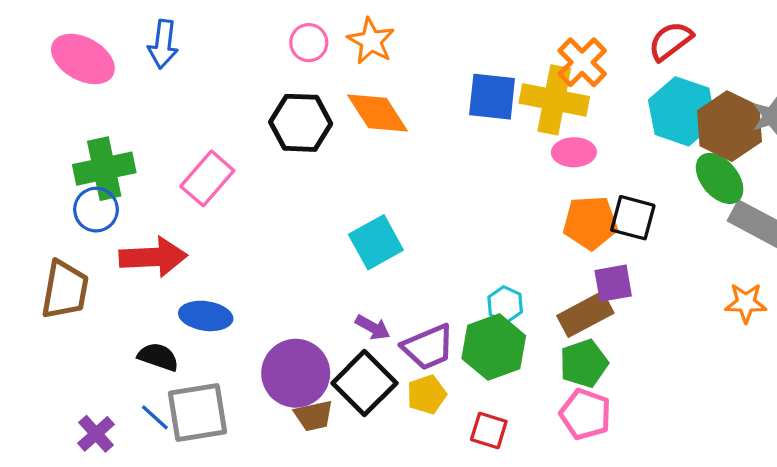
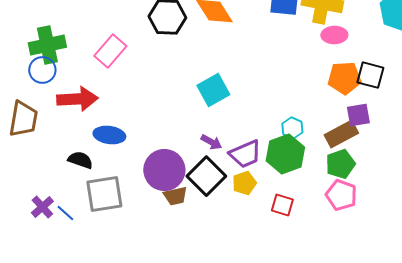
blue line: (155, 417) -> (65, 213), moved

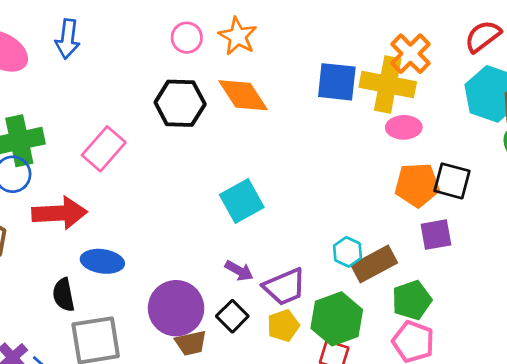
brown rectangle: (341, 134) -> (374, 264), moved
green hexagon: (285, 154) -> (337, 319), moved
black semicircle: (80, 160) -> (64, 295), turned -120
black square: (206, 176) -> (232, 316), size x0.6

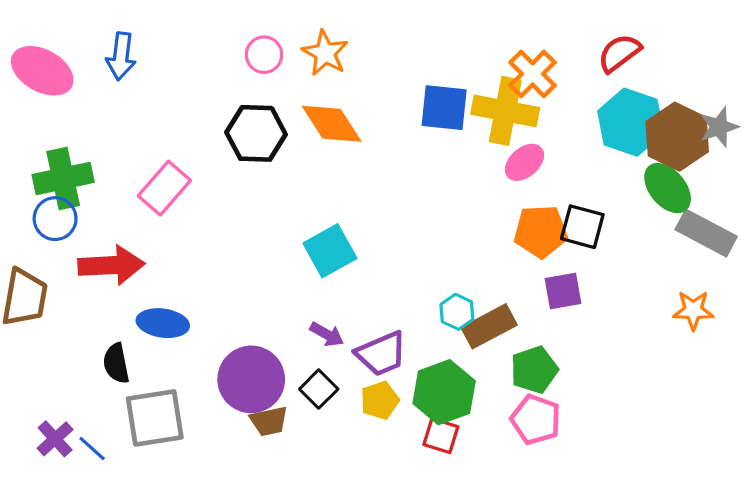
pink ellipse: (404, 127) -> (524, 162), turned -40

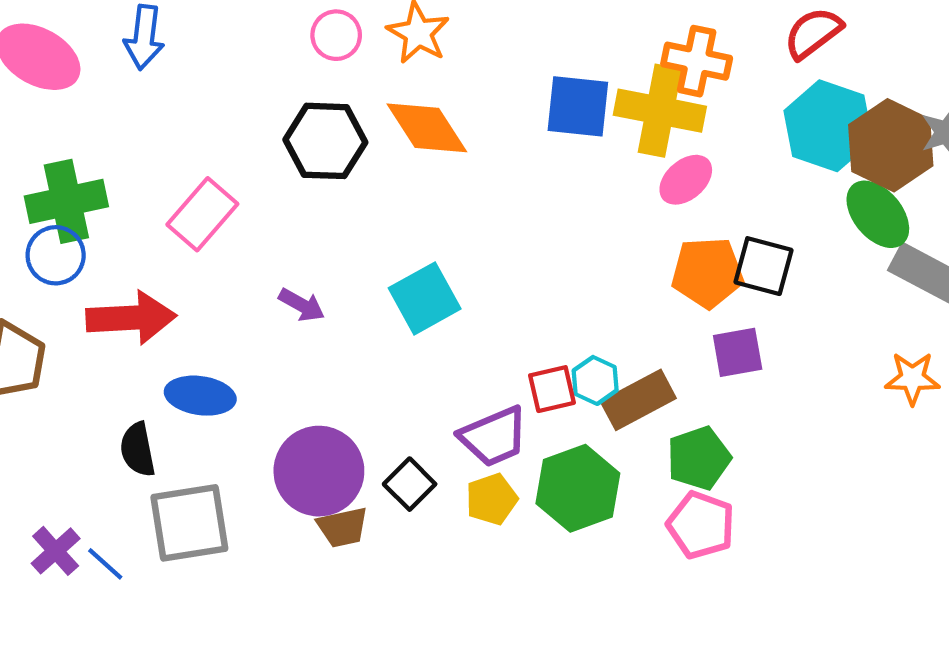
orange cross: (533, 74) -> (697, 61), turned -33
purple arrow: (327, 334) -> (302, 305), moved
red square: (441, 436) -> (552, 389), moved, turned -30

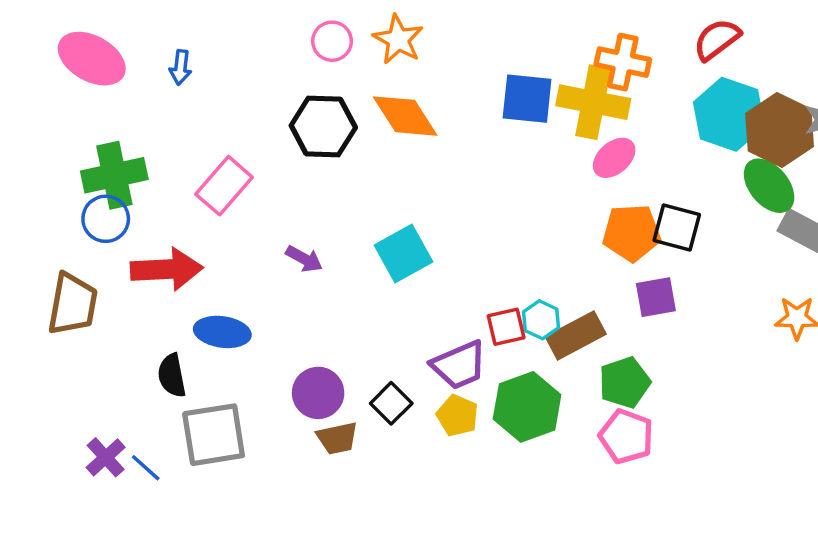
blue arrow: (144, 37) -> (181, 67), moved, size x0.7
purple circle: (319, 471) -> (318, 393), size x0.7
yellow pentagon: (492, 499) -> (457, 416), turned -30

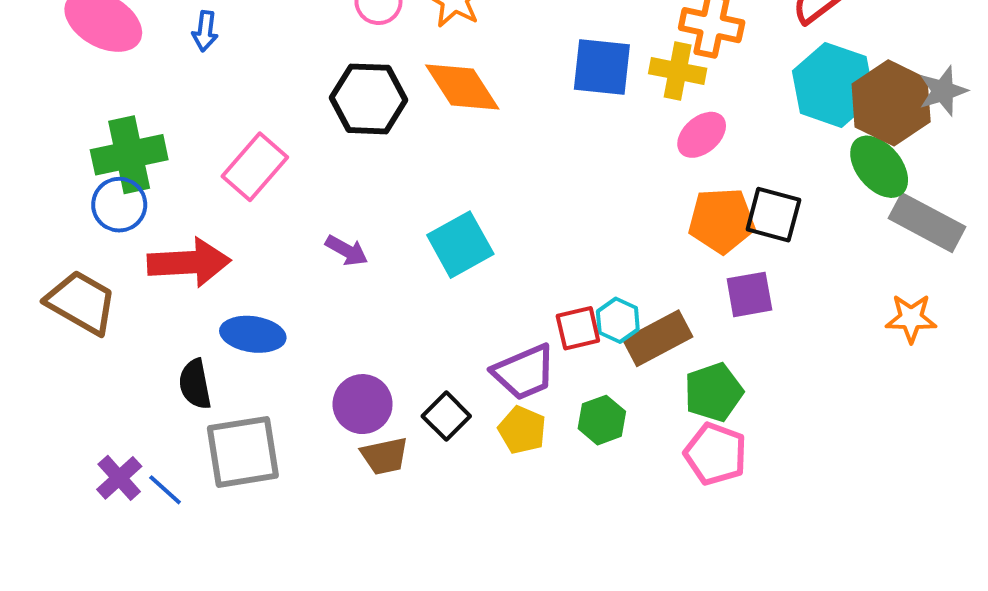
yellow cross: (593, 102) -> (678, 71), size x0.7
brown trapezoid: (73, 304) -> (81, 302), turned -70
green hexagon: (527, 407) -> (602, 420), size x0.6

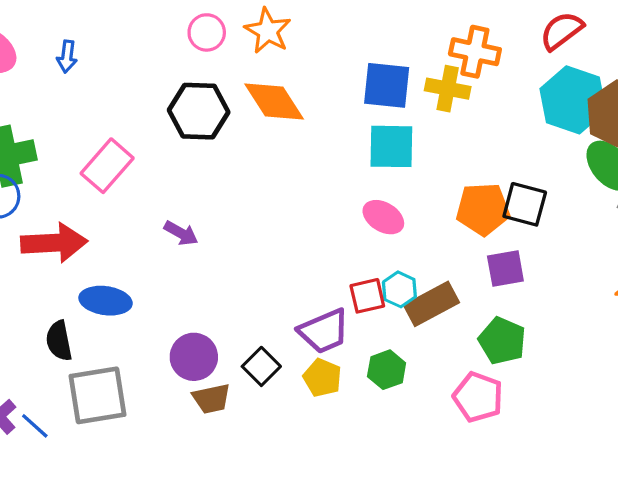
pink ellipse: (702, 135) -> (383, 217), moved, turned 72
cyan square: (460, 245) -> (391, 146), moved, turned 30
green pentagon: (714, 392) -> (502, 341), moved, turned -30

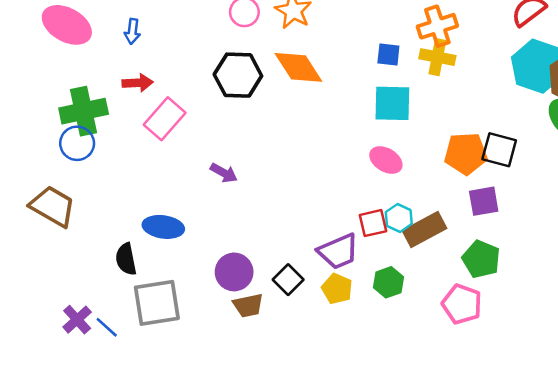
orange cross: (475, 52) -> (437, 26), moved, turned -30
blue square: (387, 85) -> (388, 54), size x0.6
red arrow: (54, 243) -> (138, 83), moved, size x0.6

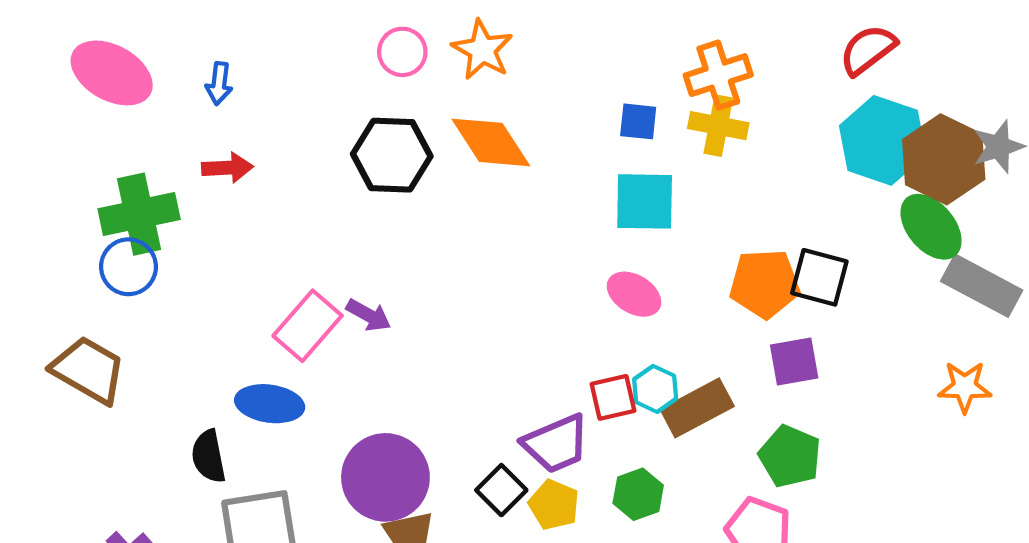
pink rectangle: (165, 119) -> (308, 326), moved
purple circle: (234, 272) -> (385, 477), size x1.4
black square: (288, 280) -> (501, 490), moved

